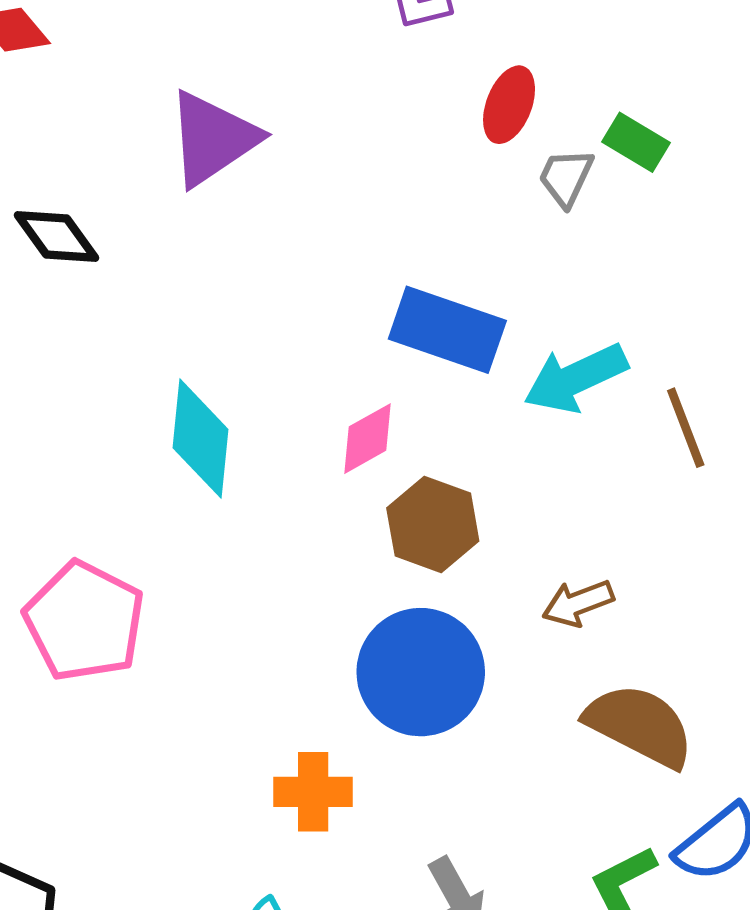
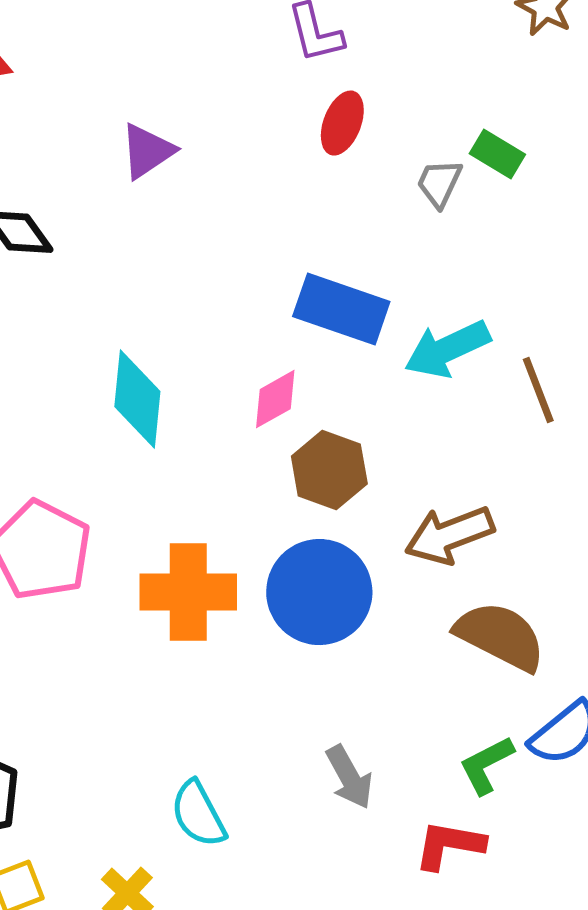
red ellipse: (509, 105) -> (342, 123), moved
purple triangle: (213, 139) -> (147, 151), size x0.7
brown arrow: (578, 603) -> (449, 535), size x1.5
orange cross: (313, 792) -> (188, 592), moved, size x1.5

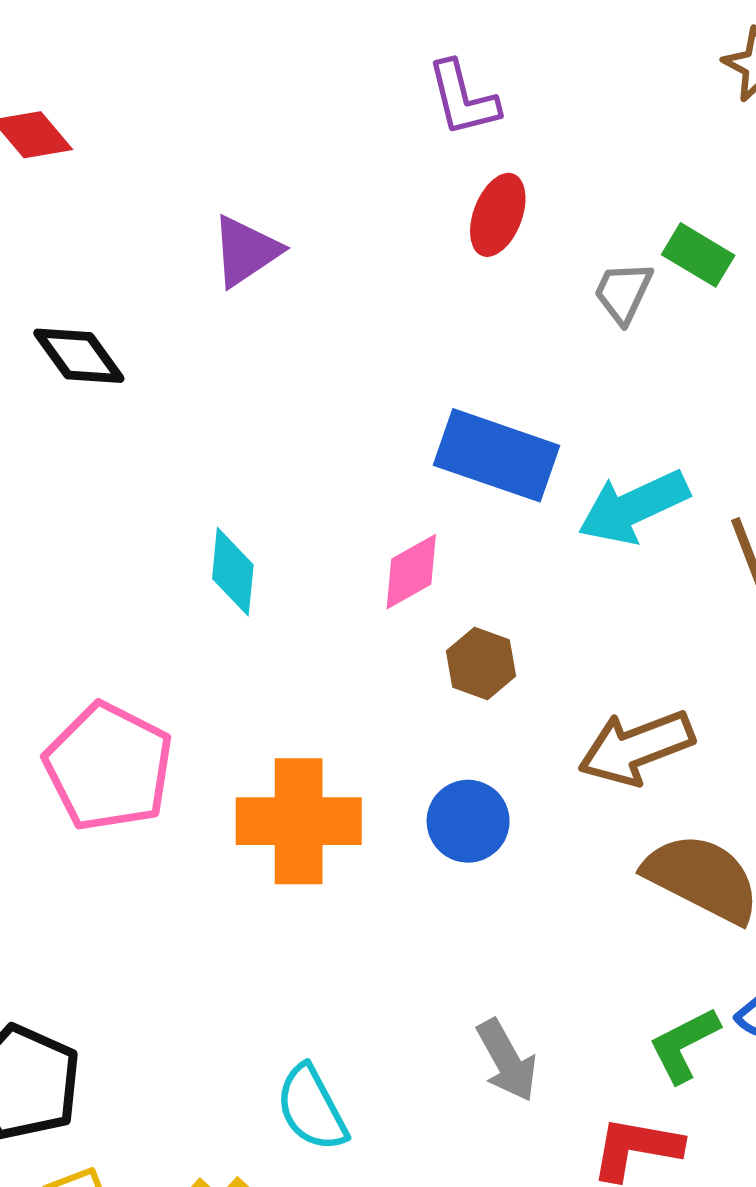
cyan diamond: (137, 399) -> (233, 572), size x0.7
brown hexagon: (329, 470) -> (481, 663), size x0.7
blue circle: (319, 592) -> (468, 821), size x0.6

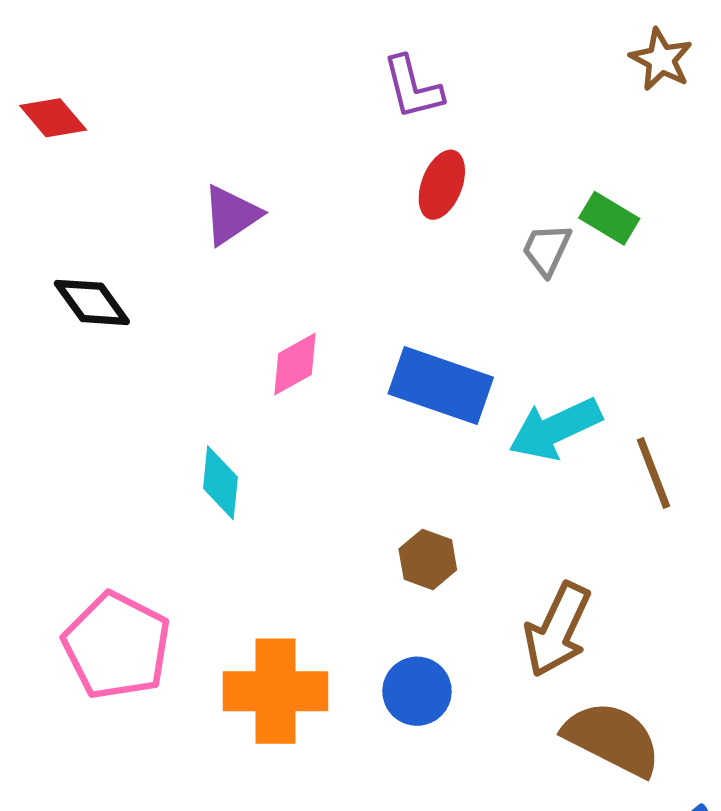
pink diamond: (411, 572) -> (295, 364), moved
brown arrow: (636, 748) -> (557, 630), turned -44

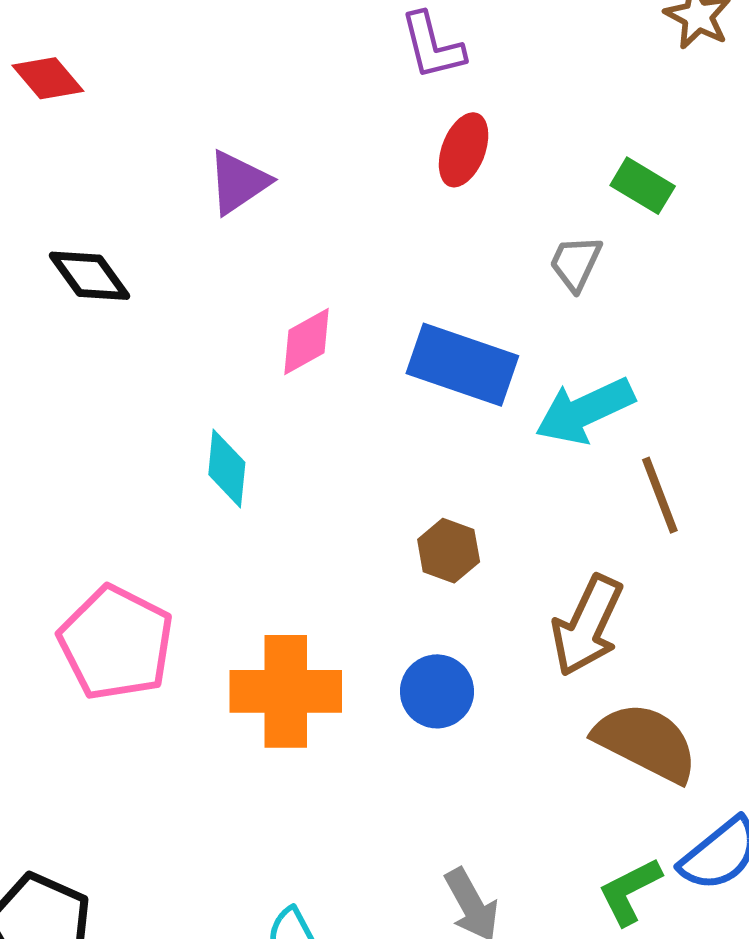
gray trapezoid: (547, 249) -> (576, 263), moved
brown line: (654, 473) -> (660, 495), moved

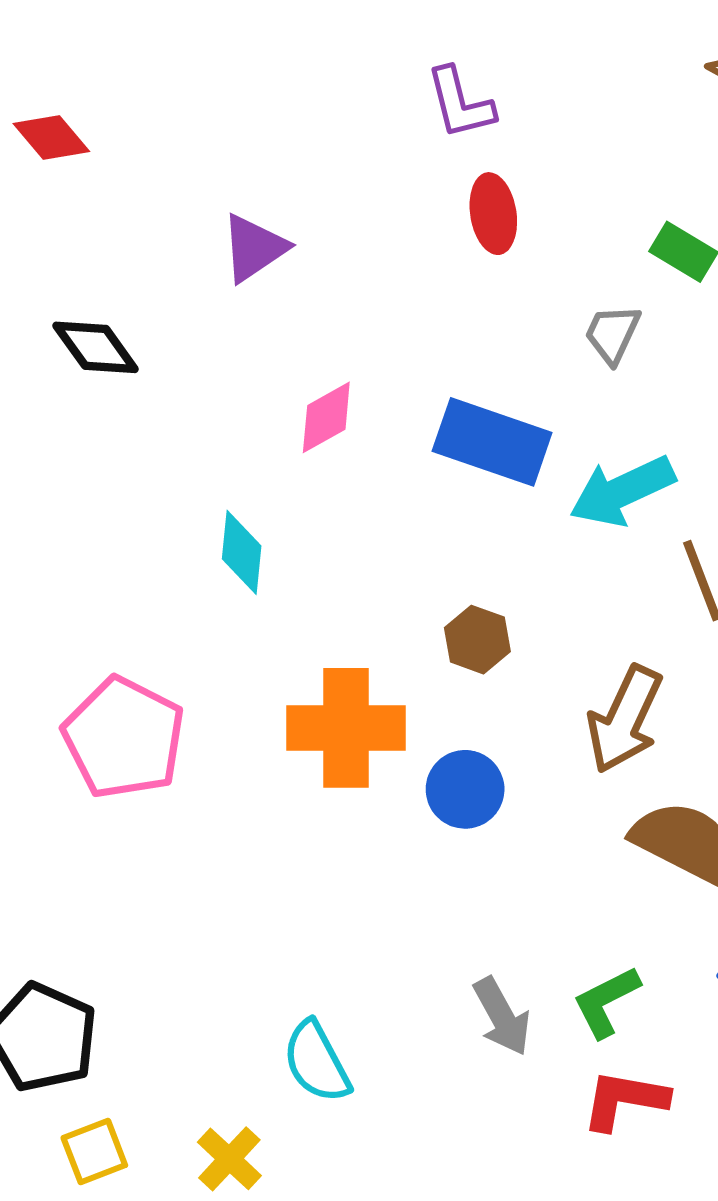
red ellipse: (464, 150) -> (493, 214), turned -30
orange cross: (286, 691) -> (346, 728), moved
green L-shape: (630, 891) -> (606, 1002), moved

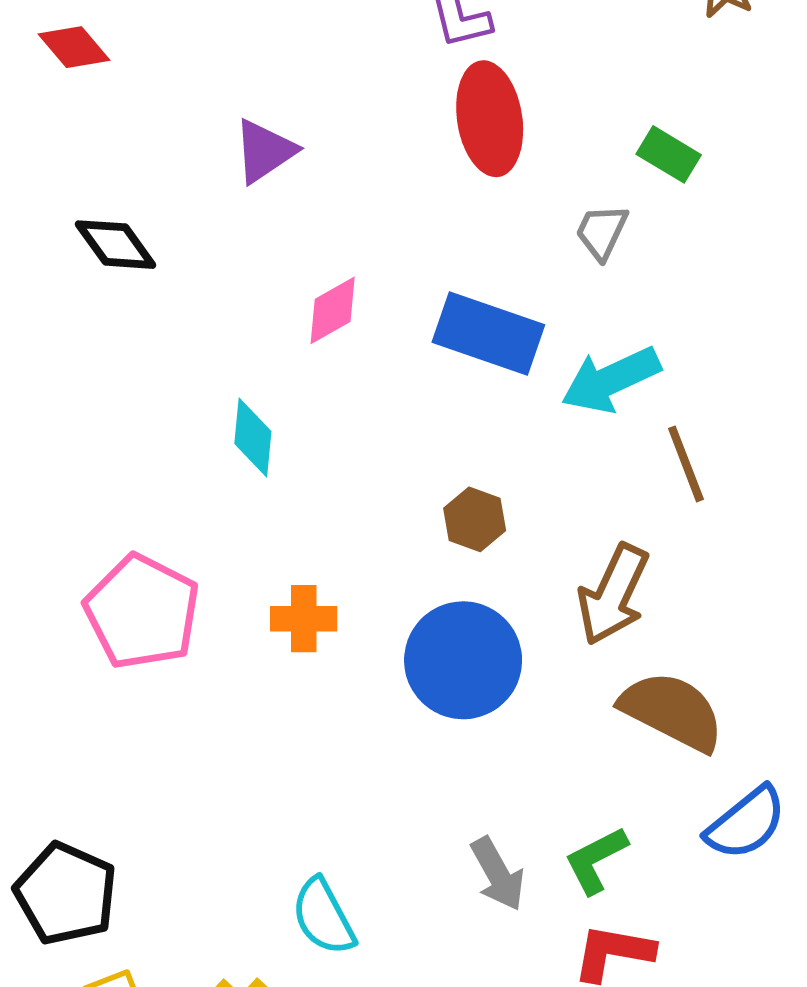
red ellipse: (493, 214) -> (490, 119), size x1.5
orange cross: (346, 728) -> (304, 619), moved, size x0.6
blue circle: (465, 789) -> (463, 660), size x1.6

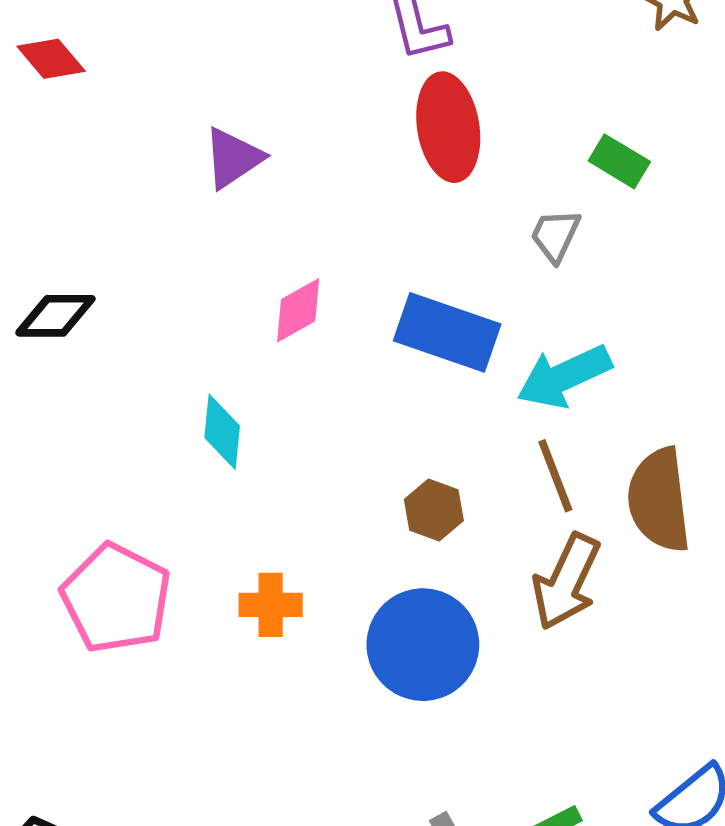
black diamond: (115, 245) -> (55, 316), moved, turned -54
brown line: (686, 464) -> (555, 476), moved
brown semicircle: (672, 711) -> (659, 500), moved, turned -124

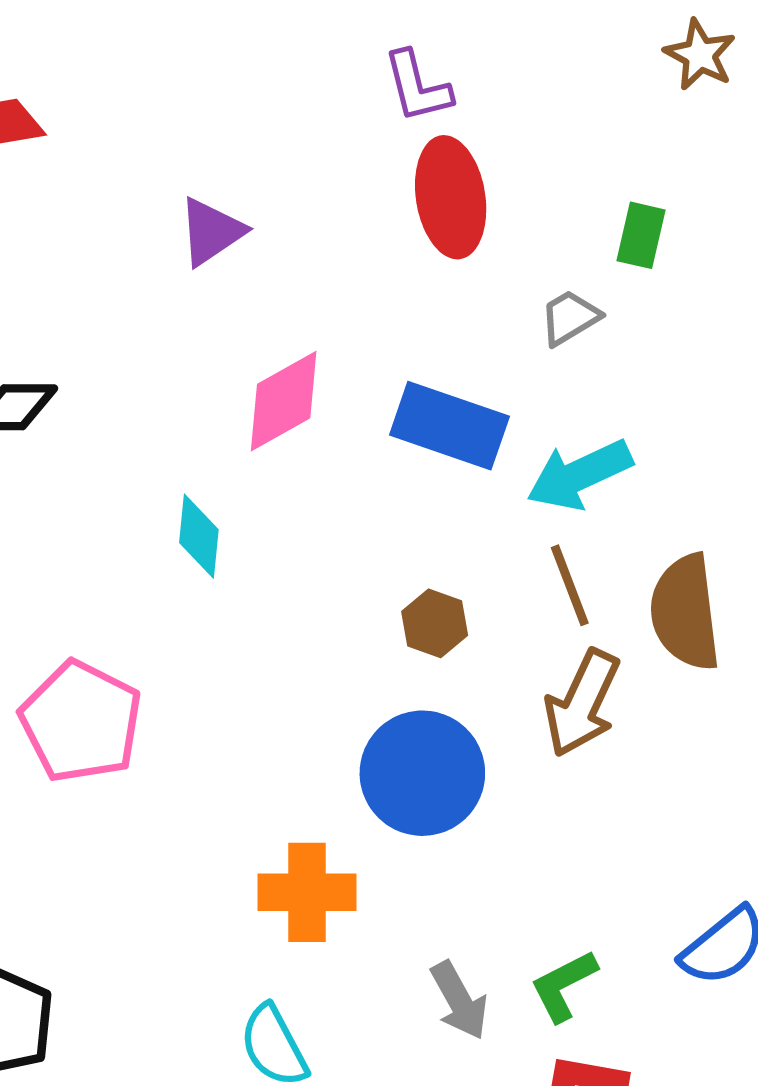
green rectangle: (619, 161) -> (641, 235), turned 72
gray trapezoid: (555, 235) -> (570, 318), turned 34
pink diamond: (298, 310) -> (284, 401), size x1.4
orange cross: (271, 605) -> (307, 892), moved, size x1.4

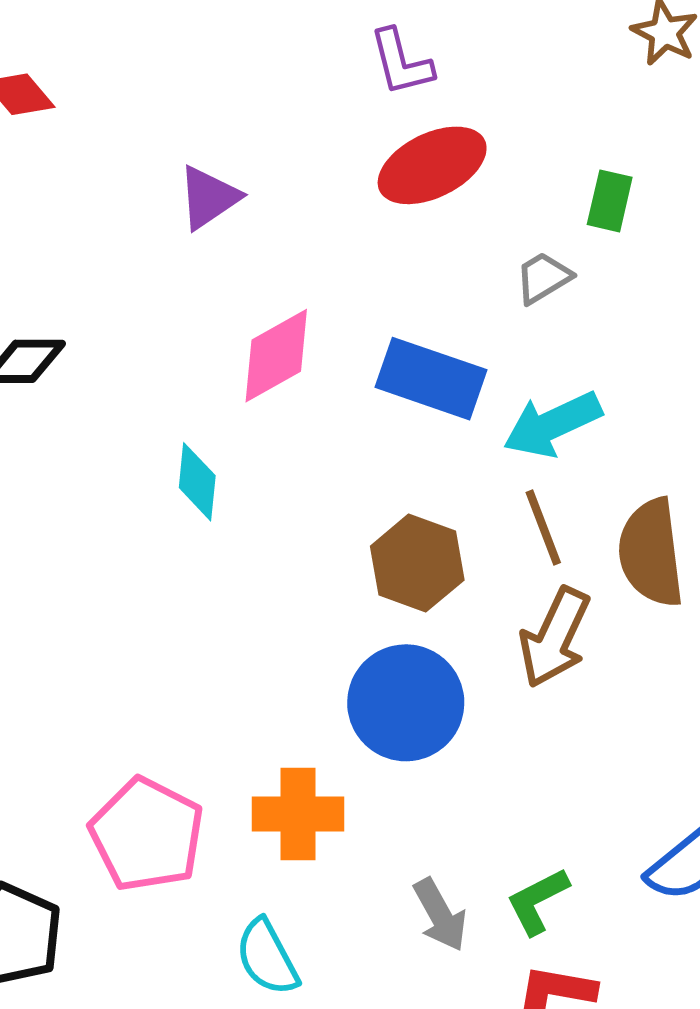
red ellipse: (451, 197) -> (432, 165), turned 73
brown hexagon: (435, 623) -> (417, 563), size x1.5
pink pentagon: (81, 722) -> (147, 835), moved

